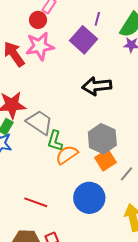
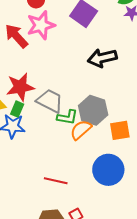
gray hexagon: (102, 139) -> (93, 110), moved
green L-shape: (55, 141) -> (67, 117), turned -90
orange square: (106, 160) -> (120, 130), turned 30

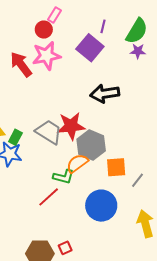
red star: (20, 87) -> (71, 126), moved
green L-shape: (67, 117) -> (64, 177), moved
red line: (56, 181) -> (49, 197), moved, turned -60

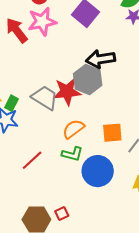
gray hexagon: (91, 145) -> (88, 80), moved
green L-shape: (64, 177) -> (72, 154), moved
red line: (49, 197) -> (32, 160), moved

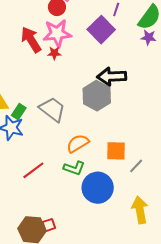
red star: (67, 92) -> (54, 53), moved, size x0.5
red square: (62, 214) -> (49, 225), moved

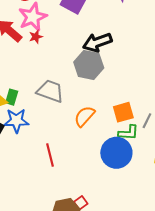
green rectangle: (19, 112) -> (12, 97), moved
green L-shape: (74, 168) -> (129, 133), moved
red line: (33, 170) -> (50, 155), turned -50

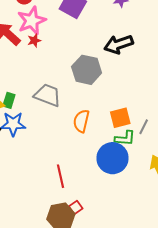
black arrow: (97, 42) -> (119, 44), moved
orange semicircle: (84, 116) -> (81, 121), turned -30
red line: (50, 155) -> (60, 176), moved

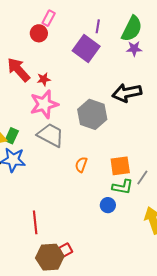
pink star: (32, 21) -> (44, 104), moved
orange semicircle: (81, 121) -> (81, 165), size x0.7
blue circle: (113, 158) -> (108, 205), size x0.5
red line: (60, 176) -> (35, 222), moved

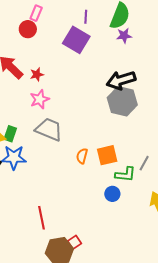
pink star: (44, 104) -> (40, 99), size x0.7
gray hexagon: (92, 114) -> (122, 101), moved
orange square: (120, 166) -> (107, 155), moved

